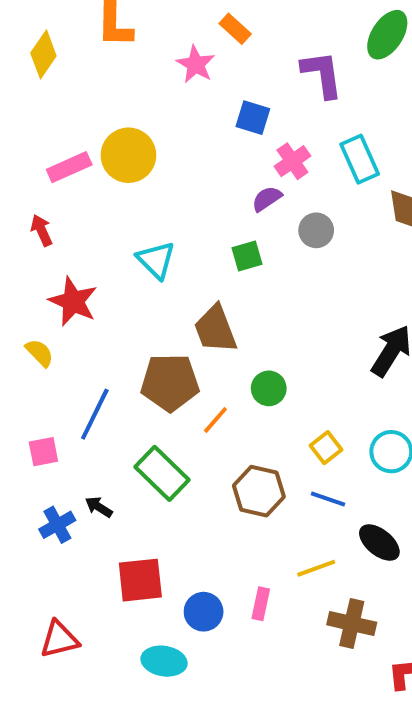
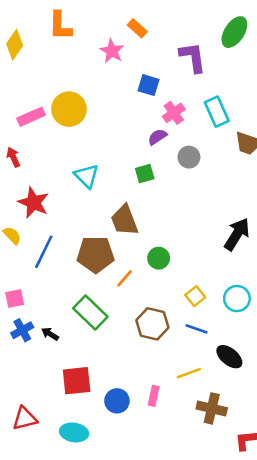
blue line: (95, 414) -> (44, 252), moved
blue cross: (57, 525) -> (22, 330), moved
cyan ellipse: (164, 661) -> (74, 432), moved

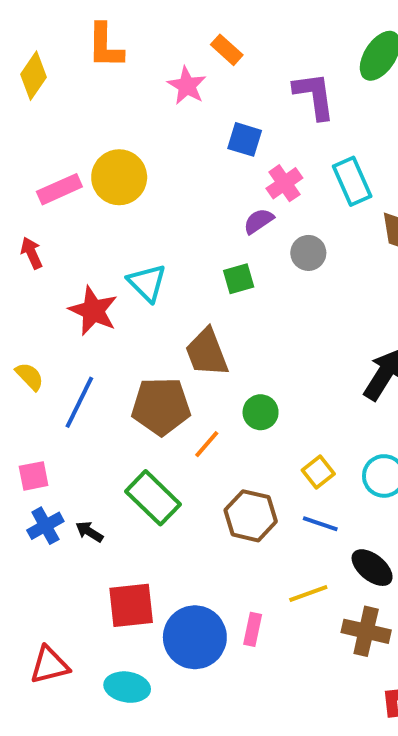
red star: (34, 203) -> (93, 311), moved
blue circle: (117, 401) -> (195, 637), size x1.6
brown cross: (212, 408) -> (366, 631), moved

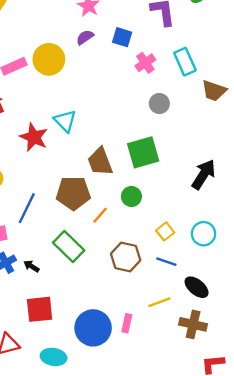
purple semicircle: (259, 221) -> (85, 37), moved
green square: (239, 279) -> (143, 152), moved, size x1.8
blue line: (79, 402) -> (27, 208), moved
red square: (131, 605) -> (40, 309), moved

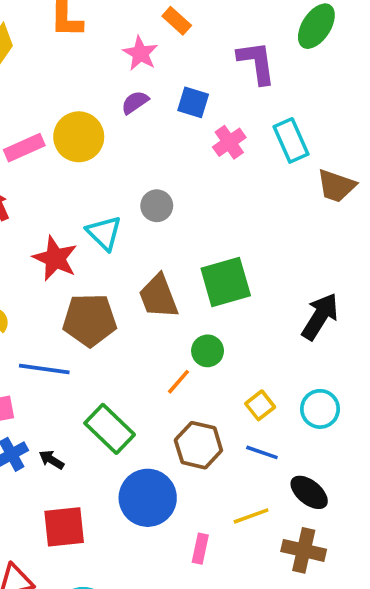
gray circle: (159, 104) -> (157, 206), moved
brown pentagon: (73, 193) -> (90, 320), moved
blue line: (27, 208) -> (44, 369), turned 72
orange line: (100, 215) -> (179, 382), moved
blue circle: (93, 328) -> (148, 498), moved

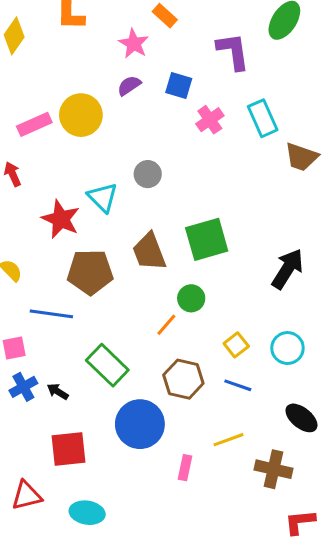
black ellipse: (309, 492) -> (301, 418), moved

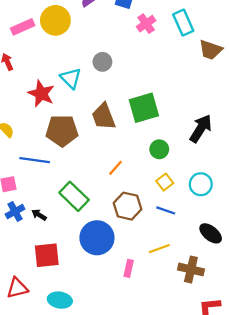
green circle: (191, 298) -> (159, 149), moved

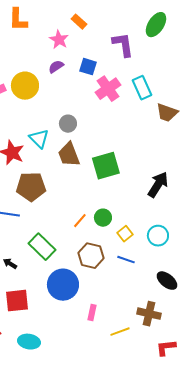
pink cross: (146, 24) -> (108, 89), size x1.4
brown trapezoid: (104, 116) -> (69, 155), moved
green circle: (159, 149) -> (103, 218), moved
yellow line: (159, 249) -> (120, 332), moved

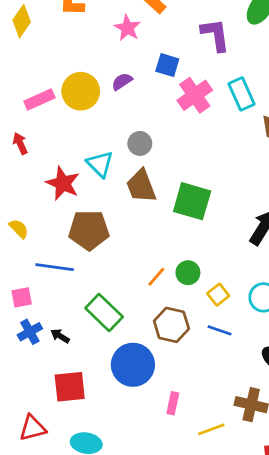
purple semicircle: (56, 67) -> (122, 82), moved
green square: (106, 166) -> (192, 201), turned 32

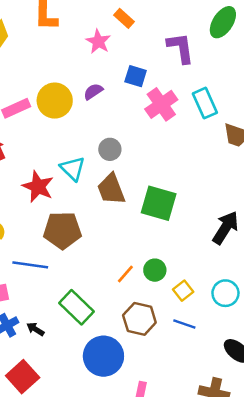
red square: (70, 387) -> (23, 377), moved, turned -36

